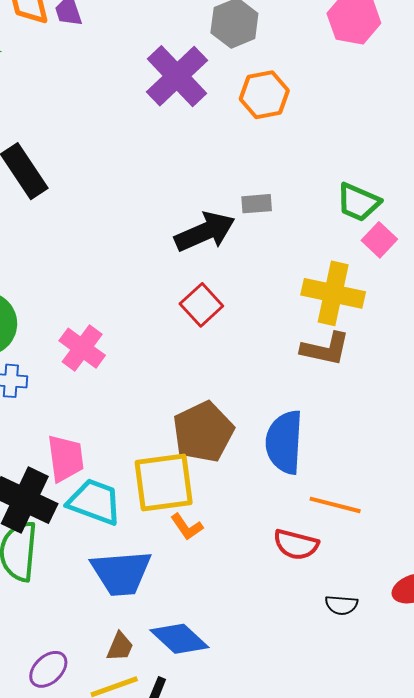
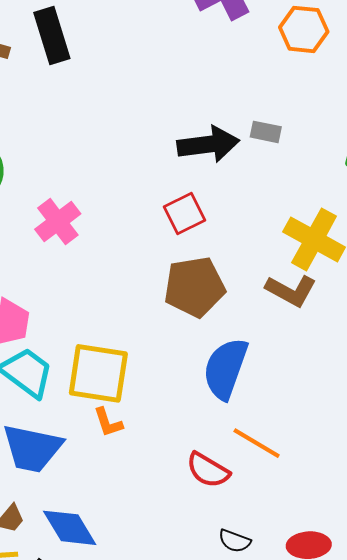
brown pentagon: (203, 432) -> (194, 287), moved

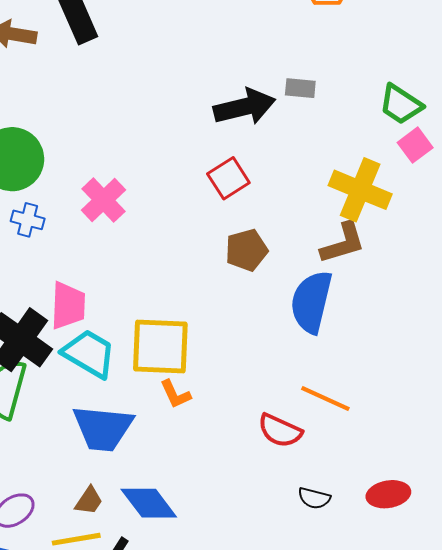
brown pentagon: (194, 287) -> (247, 250), size x0.7
brown L-shape: (291, 291) -> (343, 243), turned -39
blue semicircle: (226, 369) -> (311, 302), moved

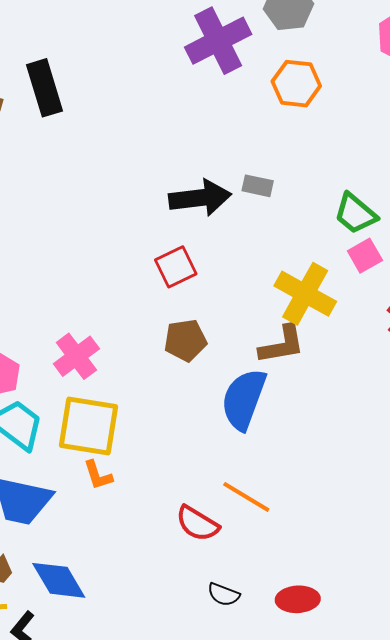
pink cross: (103, 200) -> (76, 356), moved

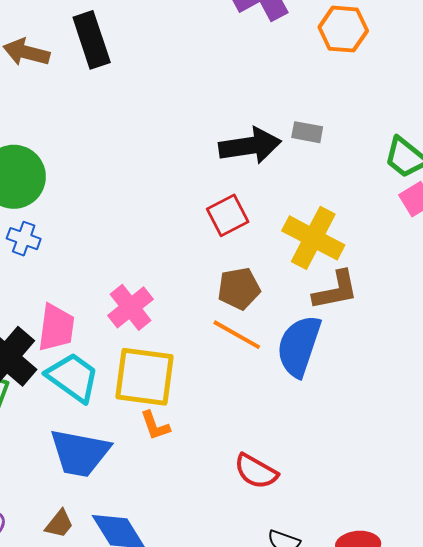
yellow cross: (305, 294) -> (313, 238), moved
orange line: (246, 497) -> (237, 335), moved

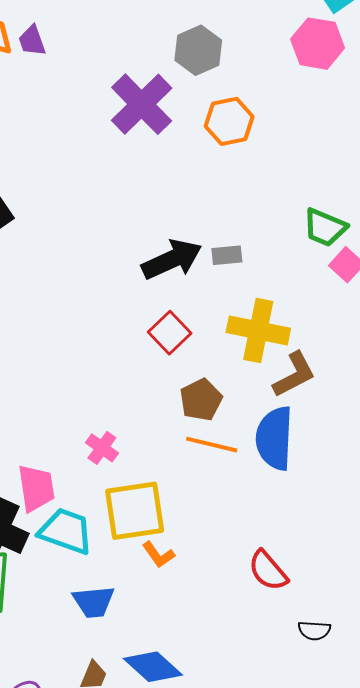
gray rectangle: (307, 132) -> (227, 255), moved
pink cross: (131, 307) -> (102, 448), size x0.7
blue trapezoid: (80, 453) -> (94, 602), size x0.7
red semicircle: (256, 471) -> (268, 571), turned 36

